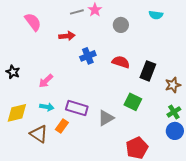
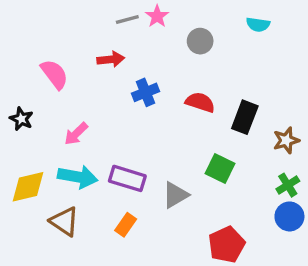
pink semicircle: (33, 22) -> (54, 74), moved
cyan arrow: (47, 107) -> (78, 177), size x1.6
orange rectangle: (62, 126) -> (126, 225), moved

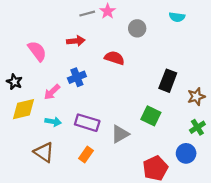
blue cross: (145, 92) -> (77, 77), moved
red semicircle: (200, 102) -> (114, 58), moved
cyan arrow: (78, 177) -> (53, 122), size x0.6
yellow diamond: (28, 187) -> (23, 109), moved
blue circle: (289, 216) -> (186, 153), moved

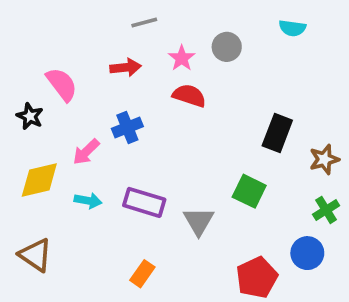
pink star: (108, 11) -> (182, 58), moved
black star: (14, 82) -> (30, 116), moved
gray triangle: (120, 134) -> (199, 221), turned -30
brown triangle: (44, 152) -> (36, 255), moved
orange rectangle: (86, 155) -> (142, 274), moved

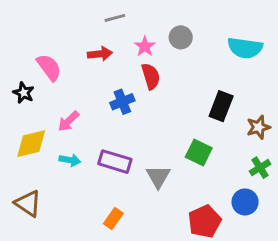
cyan semicircle: (292, 28) -> (245, 48), moved, size x1.6
red semicircle: (189, 96) -> (151, 76), turned 55
blue cross: (127, 127) -> (122, 102), moved

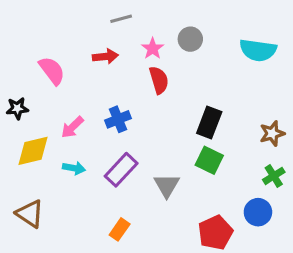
black star: (24, 93) -> (17, 108), moved, turned -30
blue cross: (122, 102) -> (118, 119), moved
black rectangle: (221, 106) -> (209, 122), moved
purple rectangle: (115, 162) -> (121, 170), turned -64

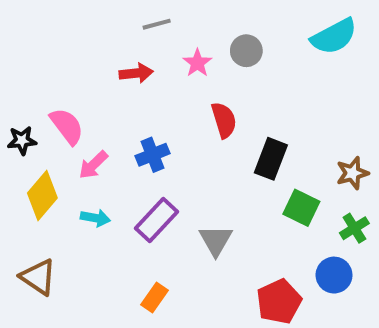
cyan semicircle: (258, 50) -> (334, 36), moved, turned -36
pink semicircle: (52, 71) -> (67, 126), moved
red semicircle: (159, 80) -> (224, 120), moved
yellow diamond: (33, 151) -> (42, 196), turned -36
green square: (209, 160) -> (301, 208), moved

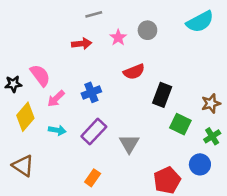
red semicircle: (224, 120) -> (134, 72), turned 85

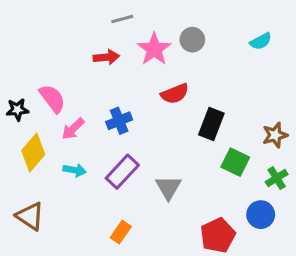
cyan semicircle: (200, 22) -> (261, 41), moved, size x0.6
pink star: (118, 38) -> (154, 49), size x1.5

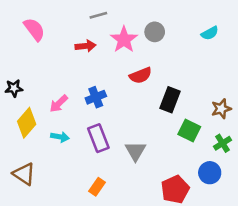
pink semicircle: (52, 98) -> (34, 29), moved
purple rectangle: (122, 172) -> (98, 138), turned -64

